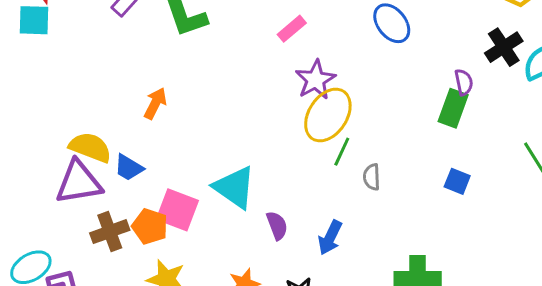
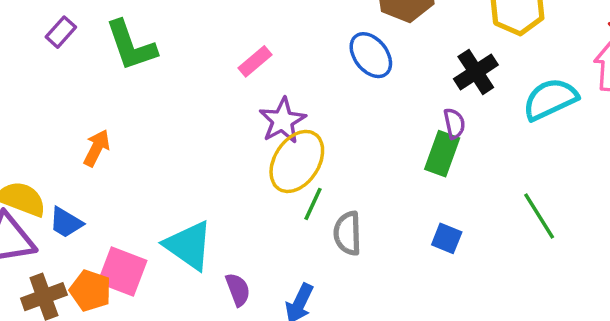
black cross: (504, 47) -> (476, 72), moved
gray semicircle: (372, 177) -> (348, 233), size x1.4

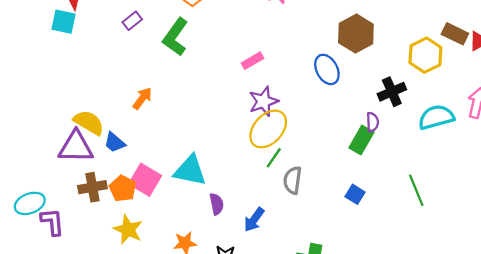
green L-shape: (131, 46) -> (175, 37), turned 45
cyan triangle: (189, 245) -> (190, 170), turned -33

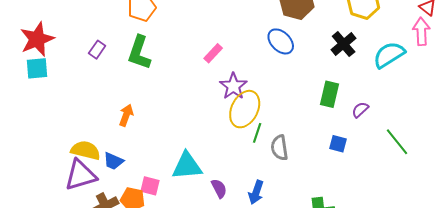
purple semicircle: (373, 122) -> (360, 110), moved, turned -114
pink square: (145, 180) -> (150, 186), size x0.7
green line: (416, 190) -> (397, 142), moved

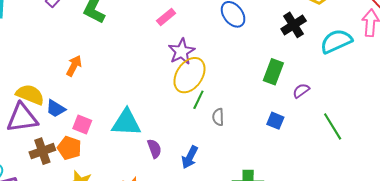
gray semicircle: (279, 148) -> (218, 117), size x0.7
pink square: (150, 186) -> (82, 124), moved

